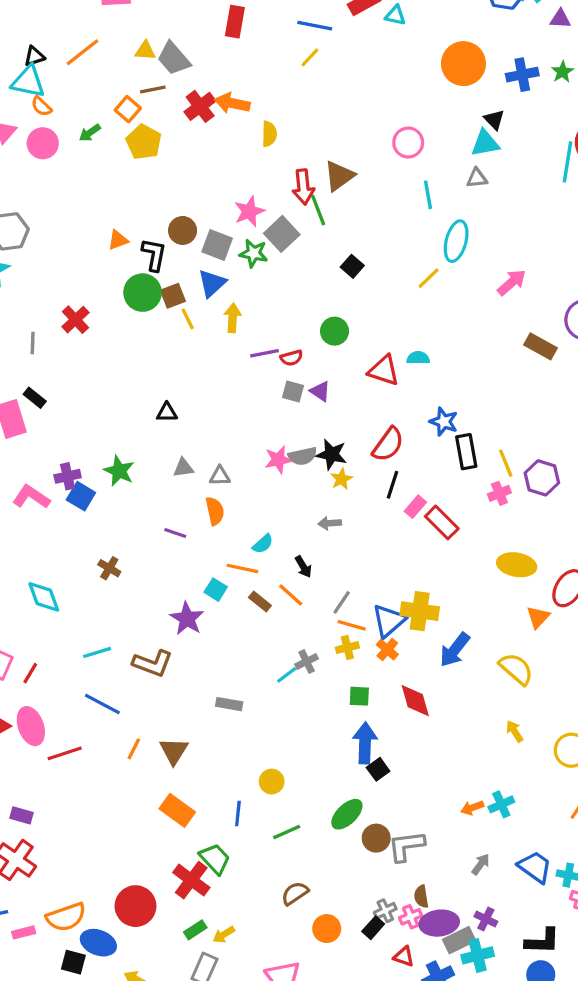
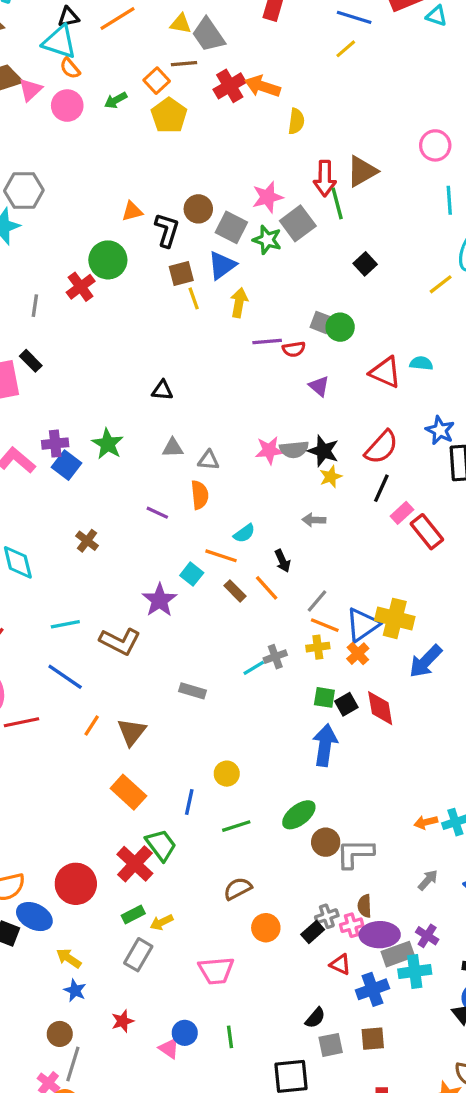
green circle: (143, 293) -> (108, 260), moved
gray square: (293, 392) -> (321, 322), moved
black square: (378, 769) -> (346, 704), moved

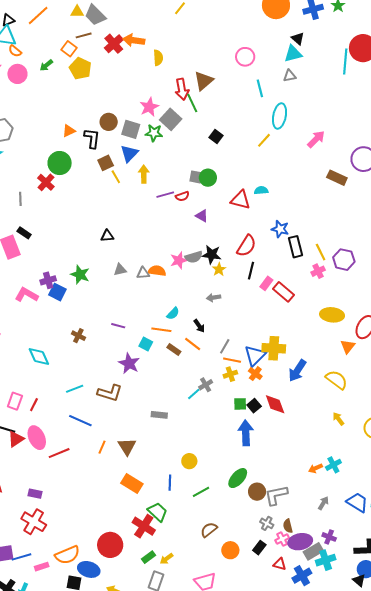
orange semicircle: (200, 495) -> (157, 271), moved, turned -66
purple line: (157, 513) -> (118, 326), moved
gray cross: (327, 916) -> (267, 523), moved, turned -32

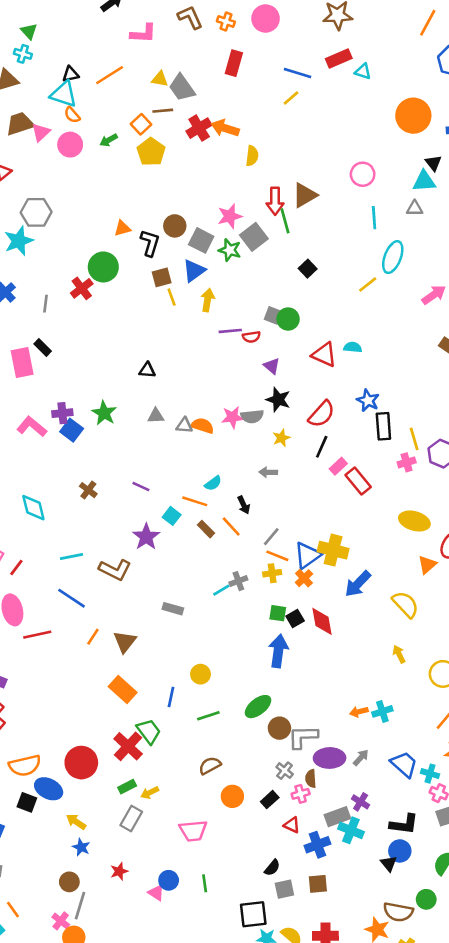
black star: (212, 255) -> (278, 400), moved
purple ellipse: (300, 542) -> (330, 758), moved
cyan cross: (326, 560) -> (351, 830), turned 30

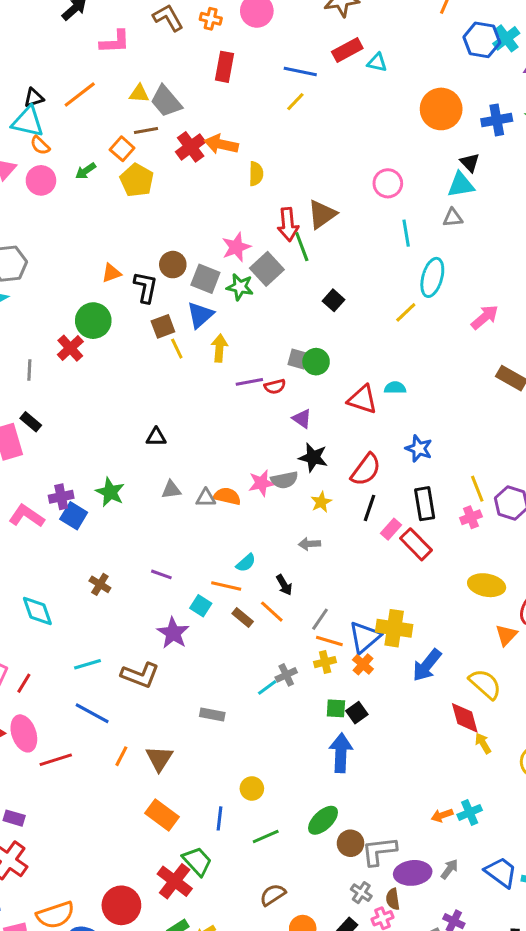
black rectangle: (383, 426) -> (425, 504), moved
red diamond: (322, 621) -> (465, 718), moved

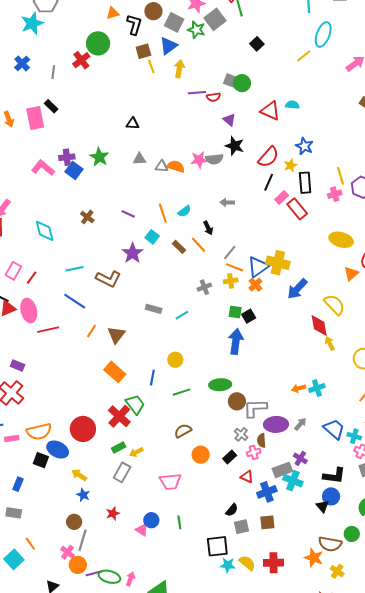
yellow star: (321, 502) -> (290, 165), moved
orange line: (226, 586) -> (163, 213), moved, turned 54
cyan line: (267, 687) -> (182, 315), moved
green ellipse: (323, 820) -> (220, 385), turned 35

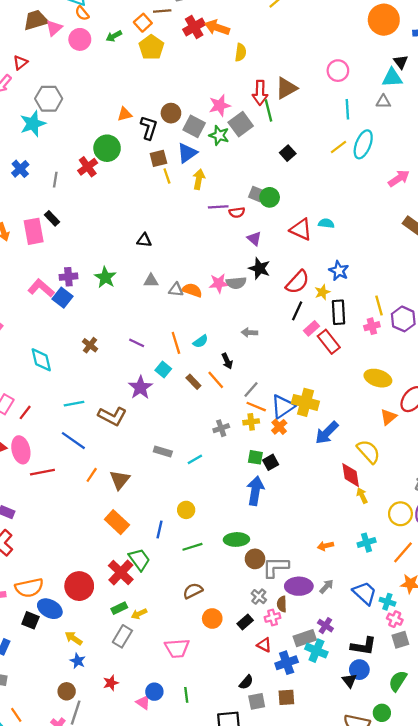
yellow line: (304, 56) -> (338, 147), moved
blue square: (74, 170) -> (62, 298), moved
cyan cross: (317, 388) -> (367, 543), moved

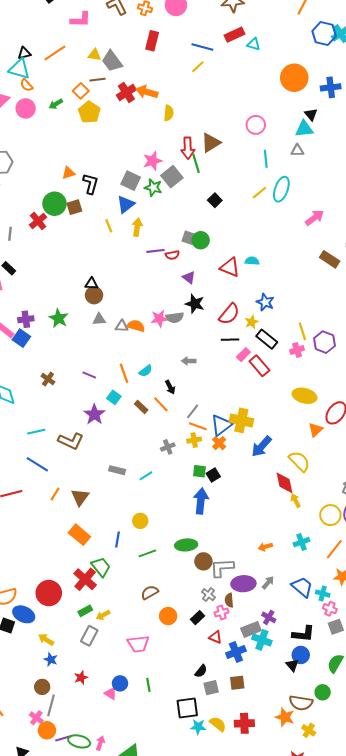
brown circle: (171, 113) -> (94, 295), moved
brown square: (158, 158) -> (74, 207), moved
black line: (297, 311) -> (230, 340), turned 66
black rectangle: (339, 312) -> (267, 339), turned -45

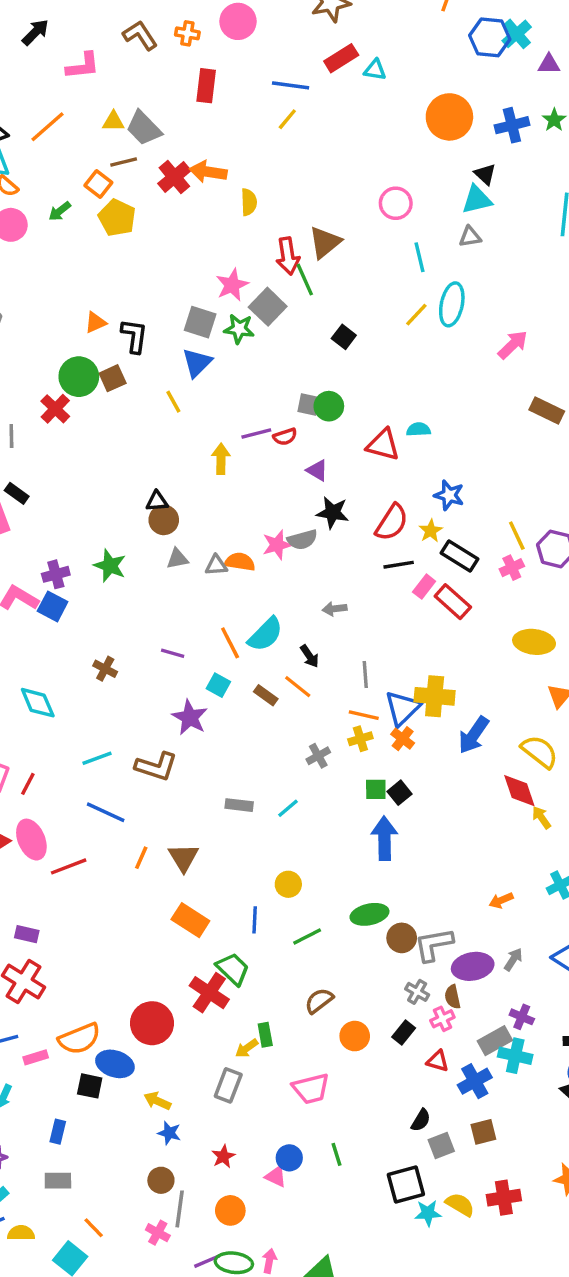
yellow arrow: (137, 227) -> (221, 459), moved
cyan semicircle: (146, 371) -> (265, 634), size x1.6
gray line: (193, 411) -> (365, 675), moved, turned -35
green rectangle: (85, 611) -> (265, 1035), moved, turned -64
orange circle: (47, 730) -> (230, 1210), moved

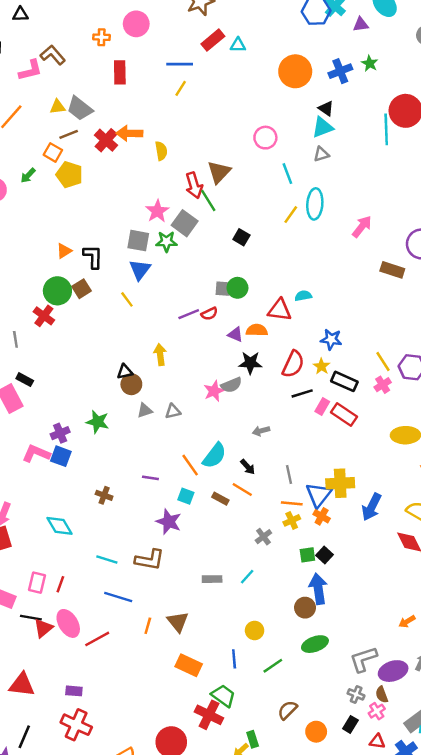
brown L-shape: (140, 35) -> (53, 55), moved
yellow arrow: (221, 459) -> (160, 355), moved
orange semicircle: (240, 562) -> (257, 330), moved
cyan line: (97, 758) -> (107, 560), turned 45
brown circle: (402, 938) -> (305, 608), moved

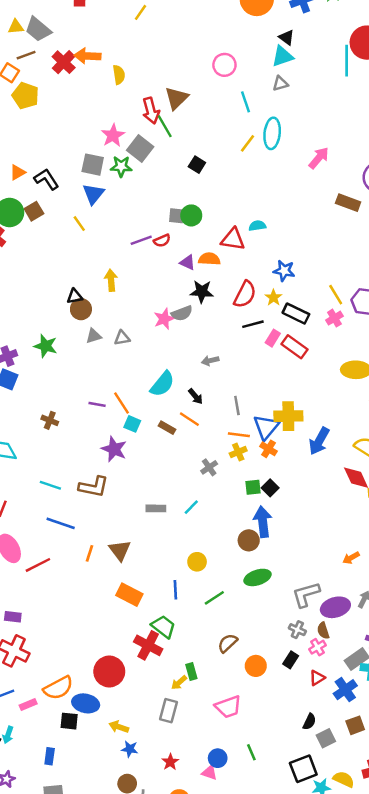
black L-shape: (93, 257) -> (46, 179), turned -35
orange line: (190, 465) -> (121, 403), moved
red triangle: (377, 741) -> (317, 678), turned -42

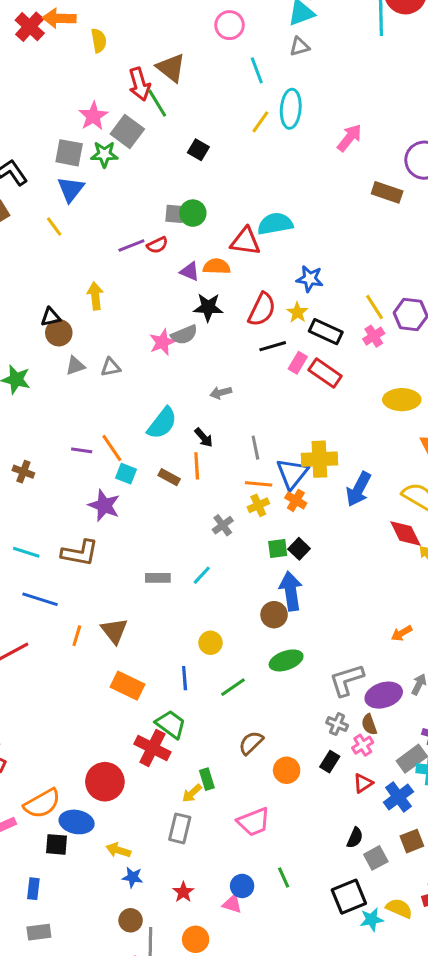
brown triangle: (176, 98) -> (171, 68), turned -35
cyan semicircle: (257, 226) -> (275, 224), size x1.6
orange line: (189, 419) -> (197, 466), turned 55

